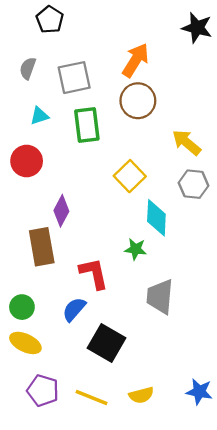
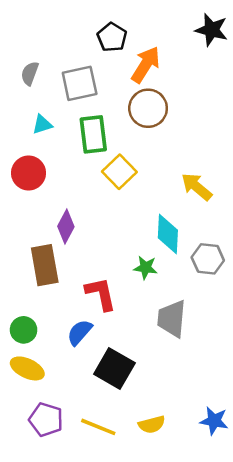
black pentagon: (50, 20) -> (112, 37), moved
yellow arrow: (187, 142) -> (197, 187), moved
yellow square: (130, 176) -> (119, 172), moved
gray hexagon: (194, 184) -> (208, 259), moved

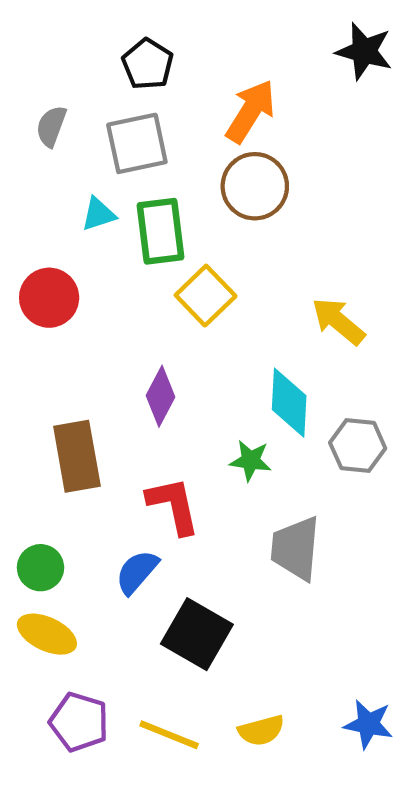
black pentagon: (112, 37) -> (148, 64), moved
cyan triangle: (42, 124) -> (98, 214), moved
purple diamond: (66, 227) -> (161, 396), moved

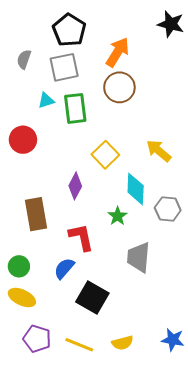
black pentagon: (148, 64) -> (69, 30), size x1.4
yellow square: (206, 296) -> (105, 155), moved
green star: (251, 461) -> (117, 216), turned 30

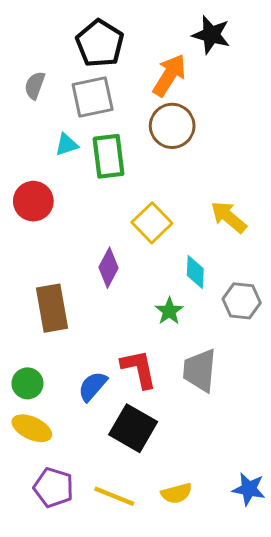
black star: (171, 24) -> (211, 35), moved
cyan diamond: (136, 189) -> (195, 272), size x0.7
red L-shape: (81, 237) -> (139, 369), moved

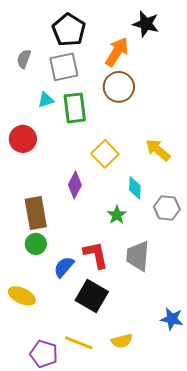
green circle: (27, 383) -> (36, 244), moved
purple pentagon: (54, 488) -> (44, 354), moved
blue star: (249, 489) -> (172, 319), moved

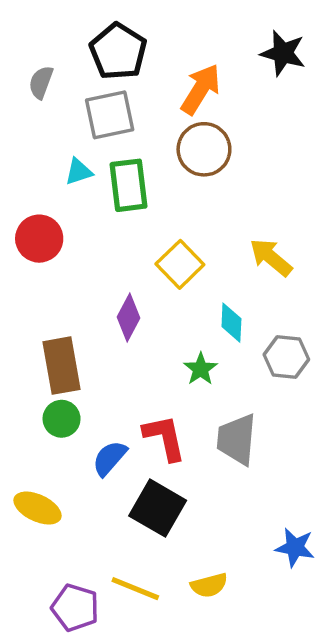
black star: (146, 24) -> (283, 53), moved
gray semicircle: (24, 59) -> (41, 82), moved

